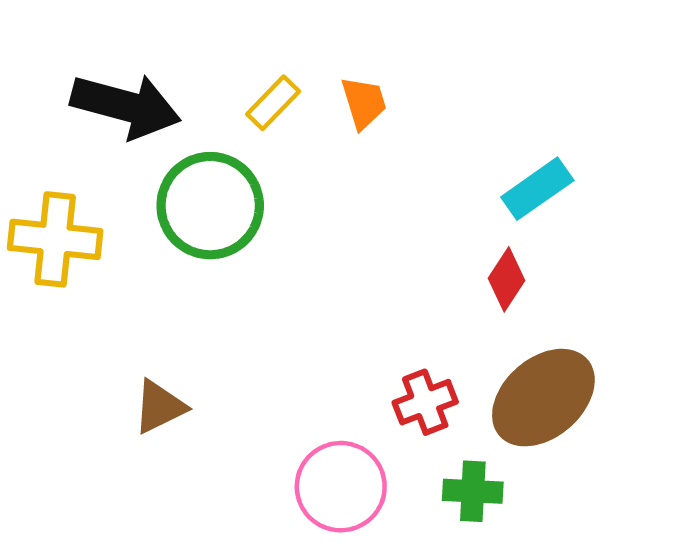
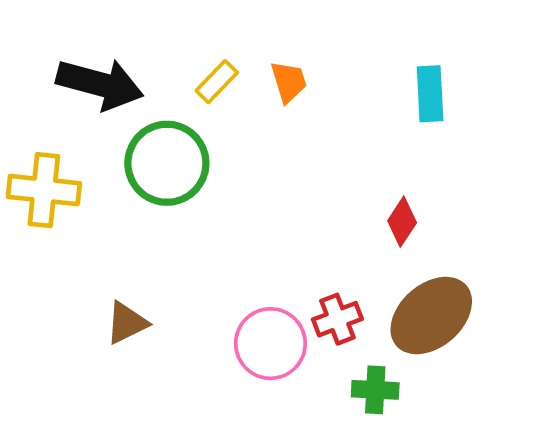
cyan rectangle: (537, 189) -> (430, 94), moved, turned -58
pink circle: (341, 487) -> (270, 344), moved

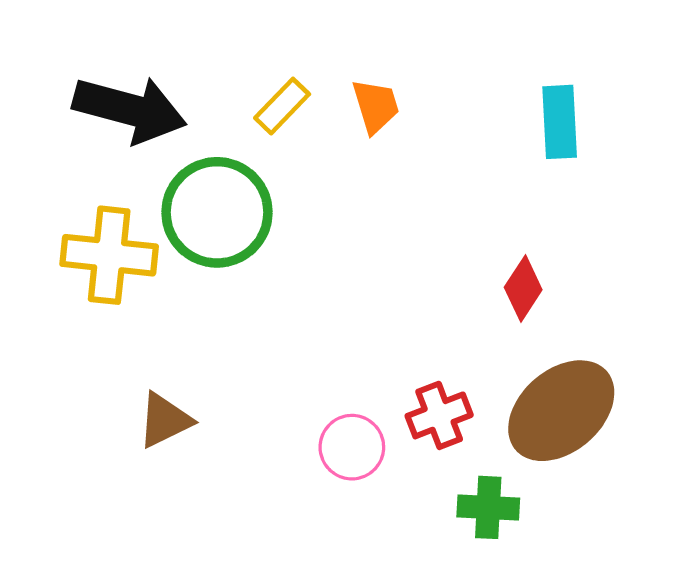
yellow cross: (44, 190) -> (109, 255), moved
pink circle: (270, 344) -> (352, 447), size x0.7

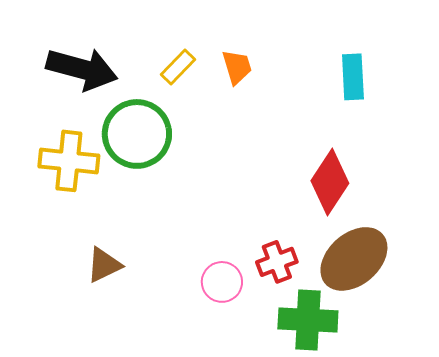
red diamond: (523, 289) -> (330, 182), size x1.6
green cross: (488, 507) -> (308, 320), size x1.5

